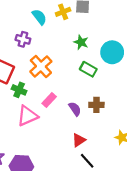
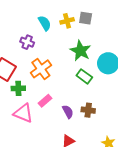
green star: (81, 42) -> (80, 51), size x1.5
green cross: (19, 90) -> (18, 88), turned -32
pink triangle: (27, 116) -> (23, 113), turned 40

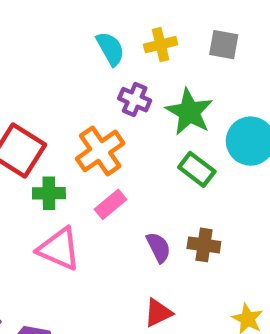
gray square: (86, 18) -> (224, 45), moved
purple cross: (27, 42) -> (135, 100), moved
pink rectangle: (45, 101) -> (110, 204), moved

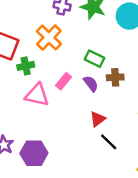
green rectangle: (197, 169) -> (94, 59), moved
pink rectangle: (110, 204) -> (64, 81), moved

